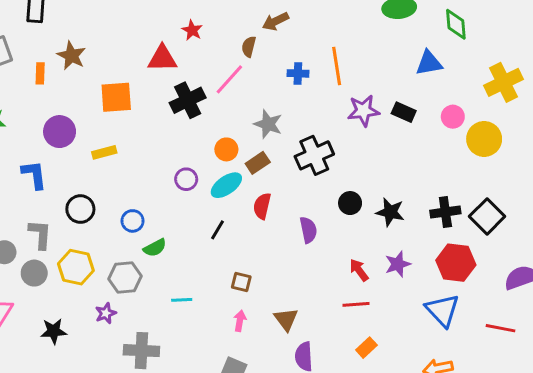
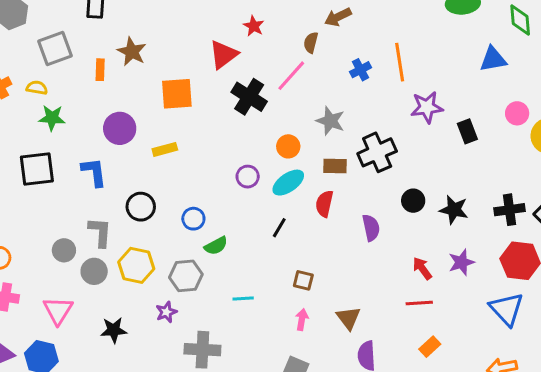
red triangle: (162, 59) -> (224, 55), turned -36
blue cross: (298, 73) -> (361, 70), turned -30
black cross: (188, 100) -> (249, 97), turned -32
black rectangle: (404, 112) -> (467, 131), moved, turned 45
brown rectangle: (258, 163) -> (335, 166), moved, turned 35

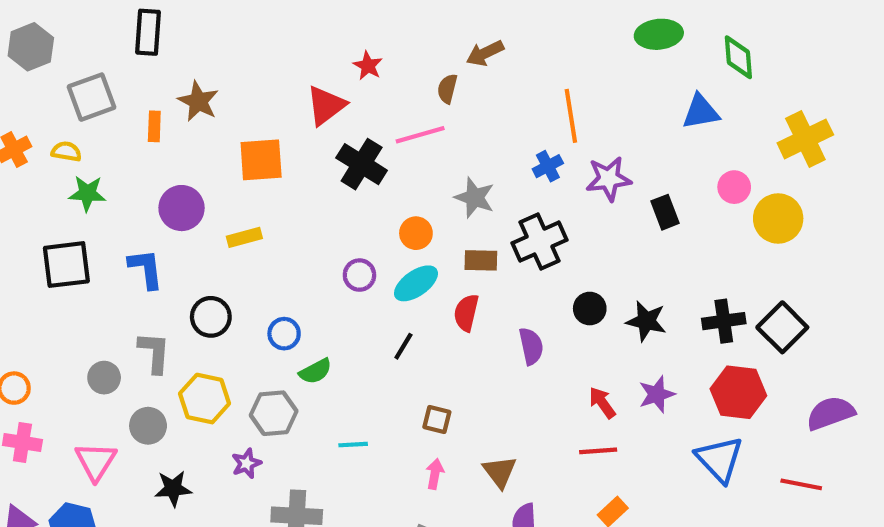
blue cross: (361, 70) -> (548, 166), moved
pink line: (291, 76) -> (420, 135), turned 32
gray circle: (94, 271) -> (148, 426), moved

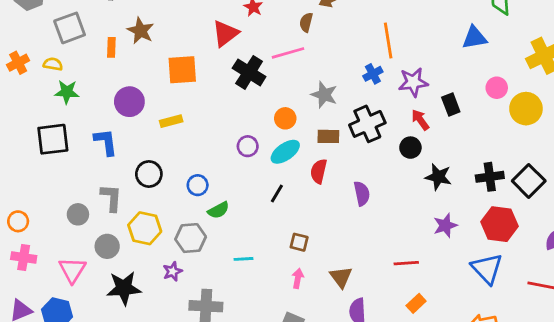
black circle: (590, 309) -> (410, 148), moved
red arrow: (602, 403) -> (420, 120), moved
black star: (173, 489) -> (124, 288), size x1.4

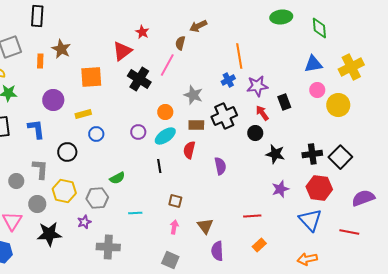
blue triangle: (474, 38) -> (313, 64), moved
pink line: (288, 53) -> (167, 65), turned -45
blue circle: (198, 185) -> (96, 134), moved
black line: (277, 193) -> (159, 166), turned -40

